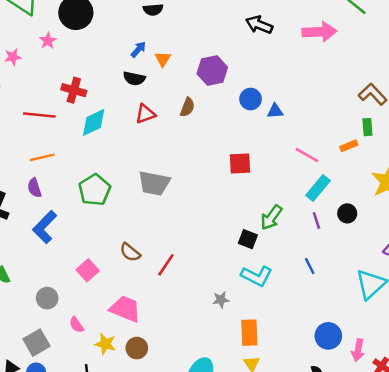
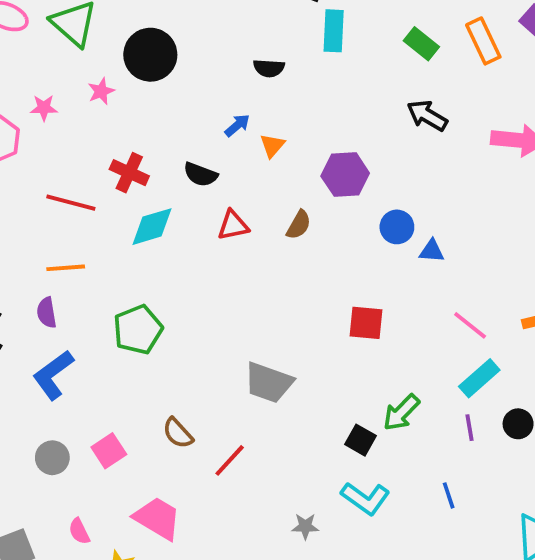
black semicircle: (134, 78) -> (201, 174), moved
gray trapezoid: (154, 183) -> (269, 383), moved
gray circle: (47, 298) -> (52, 458), moved

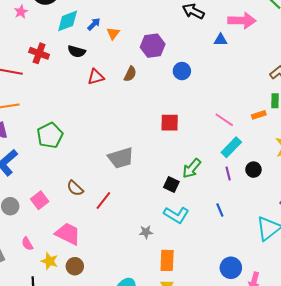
cyan diamond: (152, 227) -> (68, 21), moved
blue triangle: (432, 251) -> (221, 40), moved
gray trapezoid: (269, 383) -> (121, 158), turned -32

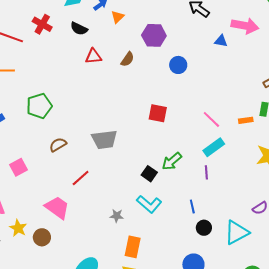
black circle: (253, 170) -> (204, 228), moved
brown semicircle: (75, 188) -> (58, 145), moved, turned 96
pink trapezoid: (68, 234) -> (57, 207), moved

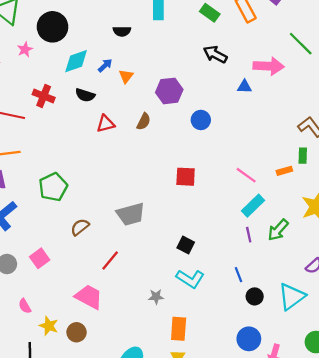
green arrow: (172, 161) -> (278, 230), moved

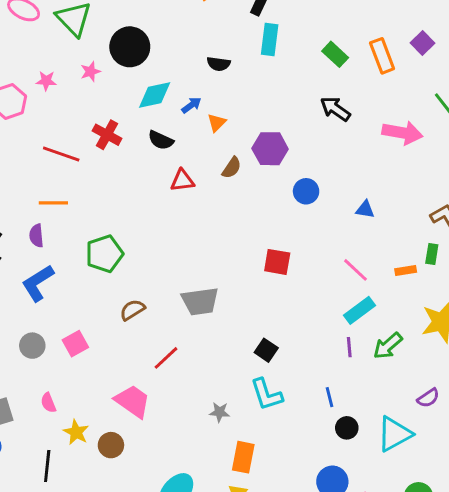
blue triangle: (244, 87) -> (365, 209), moved
brown semicircle: (144, 122) -> (232, 168), moved
cyan L-shape: (190, 279) -> (266, 394), turned 32

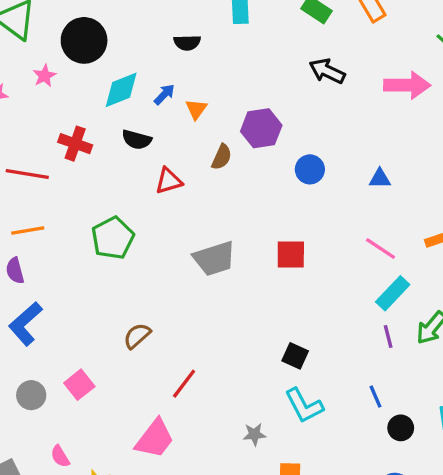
green pentagon: (104, 254) -> (113, 238), moved
gray trapezoid: (200, 301) -> (214, 259), moved
pink trapezoid: (133, 401) -> (155, 439), turned 102

